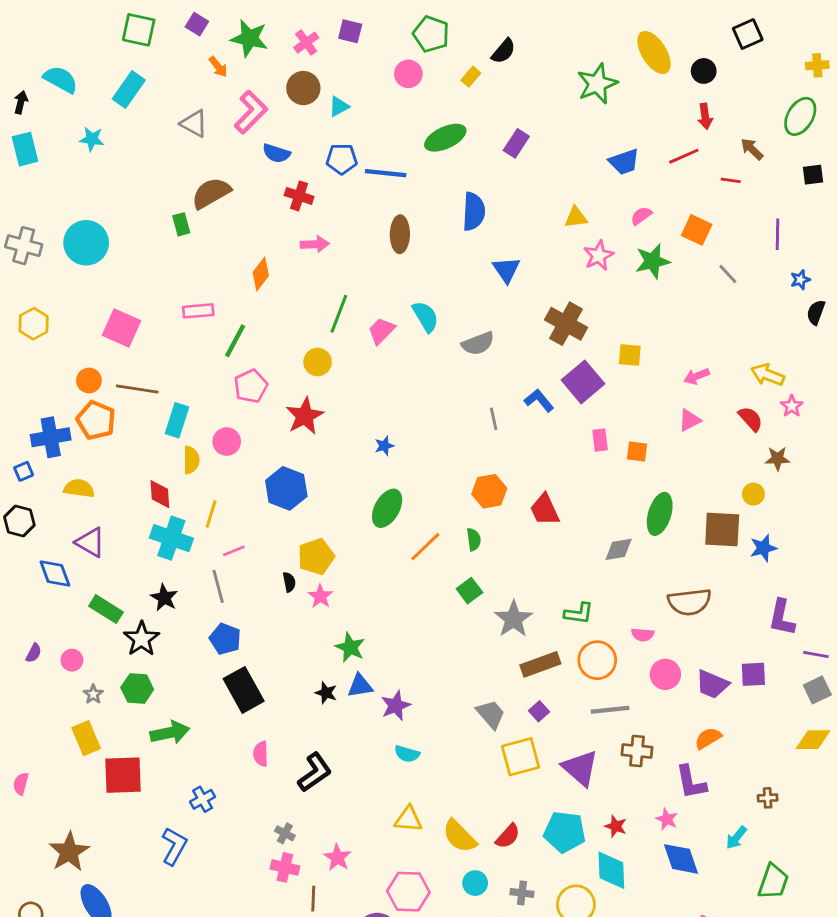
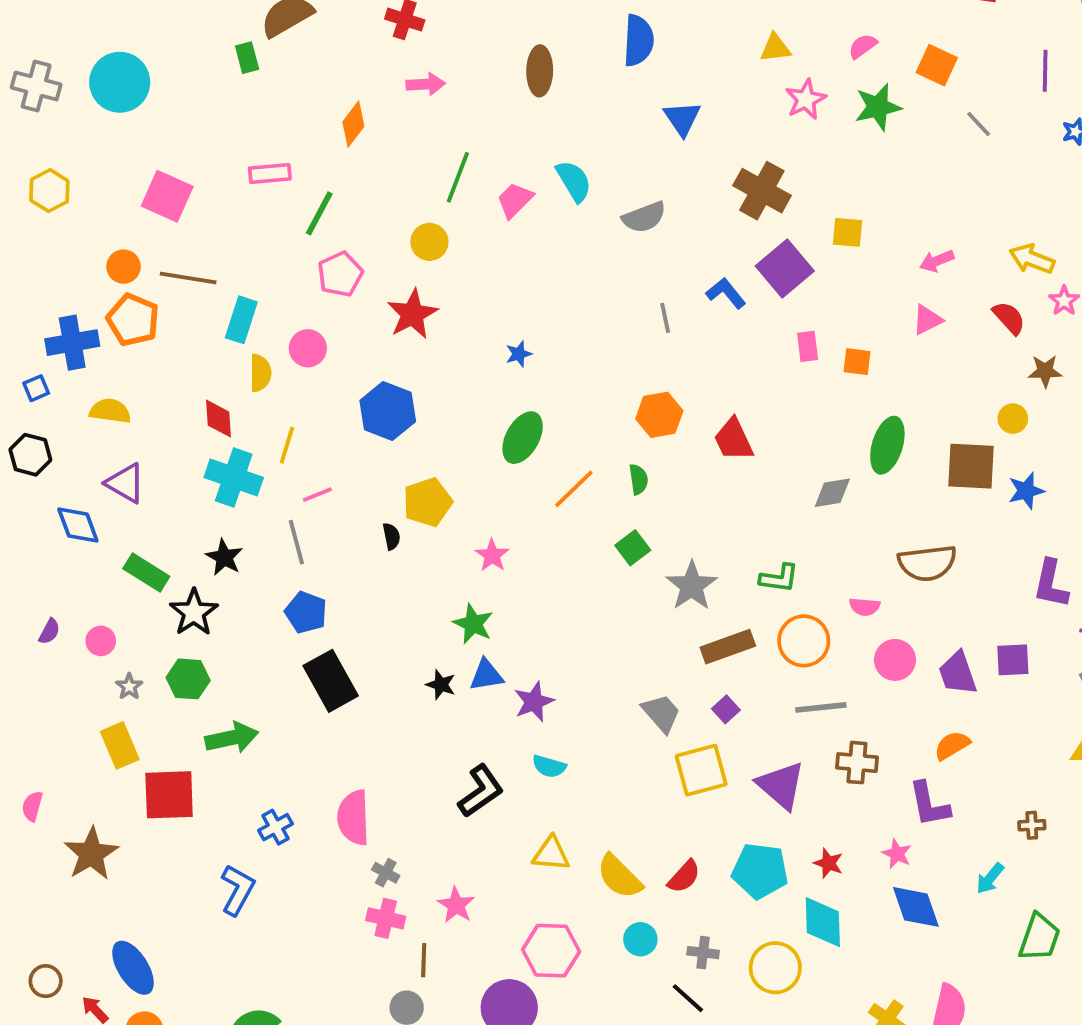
pink star: (320, 596) -> (492, 555), moved
purple trapezoid: (712, 684) -> (958, 673), turned 48
pink semicircle: (261, 754) -> (353, 818), moved, size x1.6
black L-shape: (315, 772) -> (481, 791), moved
brown star: (69, 852) -> (91, 854), moved

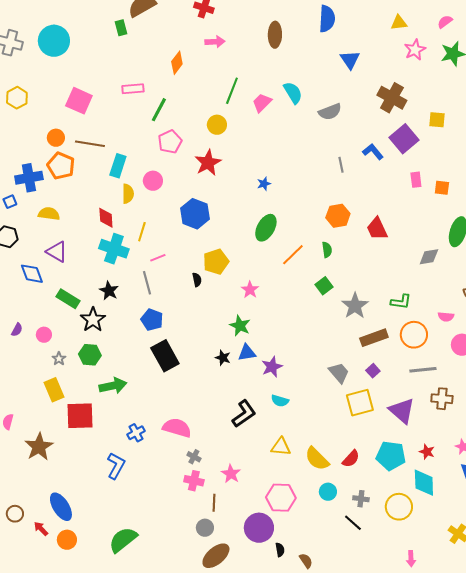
pink semicircle: (353, 818) -> (177, 428), turned 108

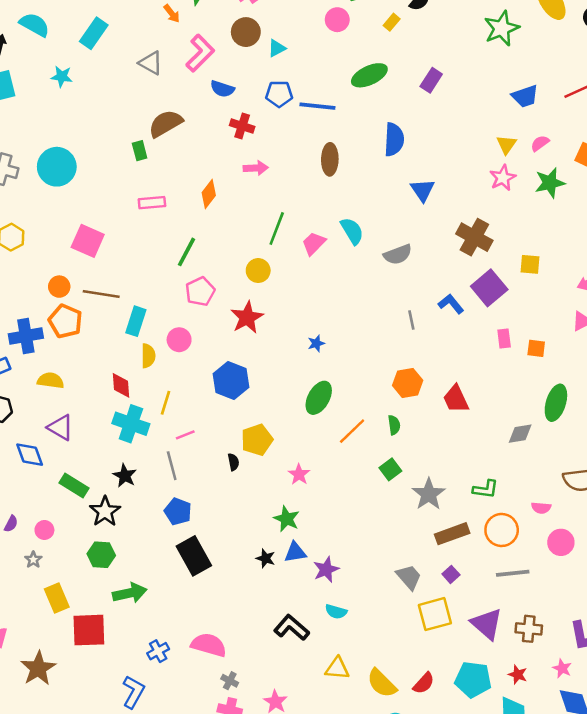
yellow triangle: (399, 23) -> (507, 144), moved, turned -48
pink rectangle: (133, 89) -> (152, 203), moved
gray star: (59, 359) -> (33, 560), moved
brown cross: (442, 399) -> (529, 629), moved
black L-shape: (244, 414) -> (292, 628), turned -104

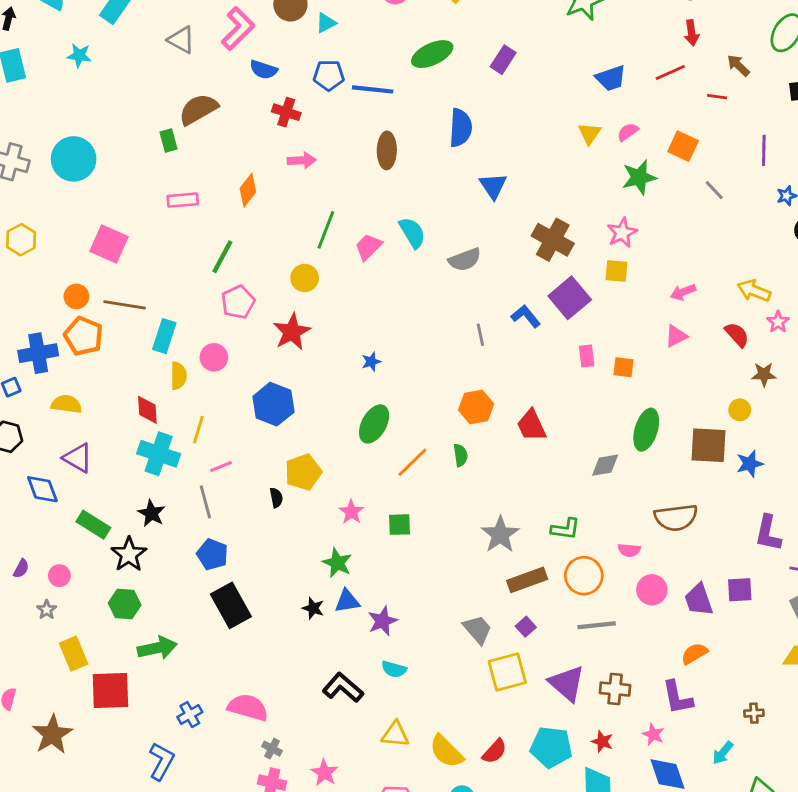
pink star: (503, 178) -> (622, 233), moved
green square: (390, 469) -> (400, 525), moved, turned 35

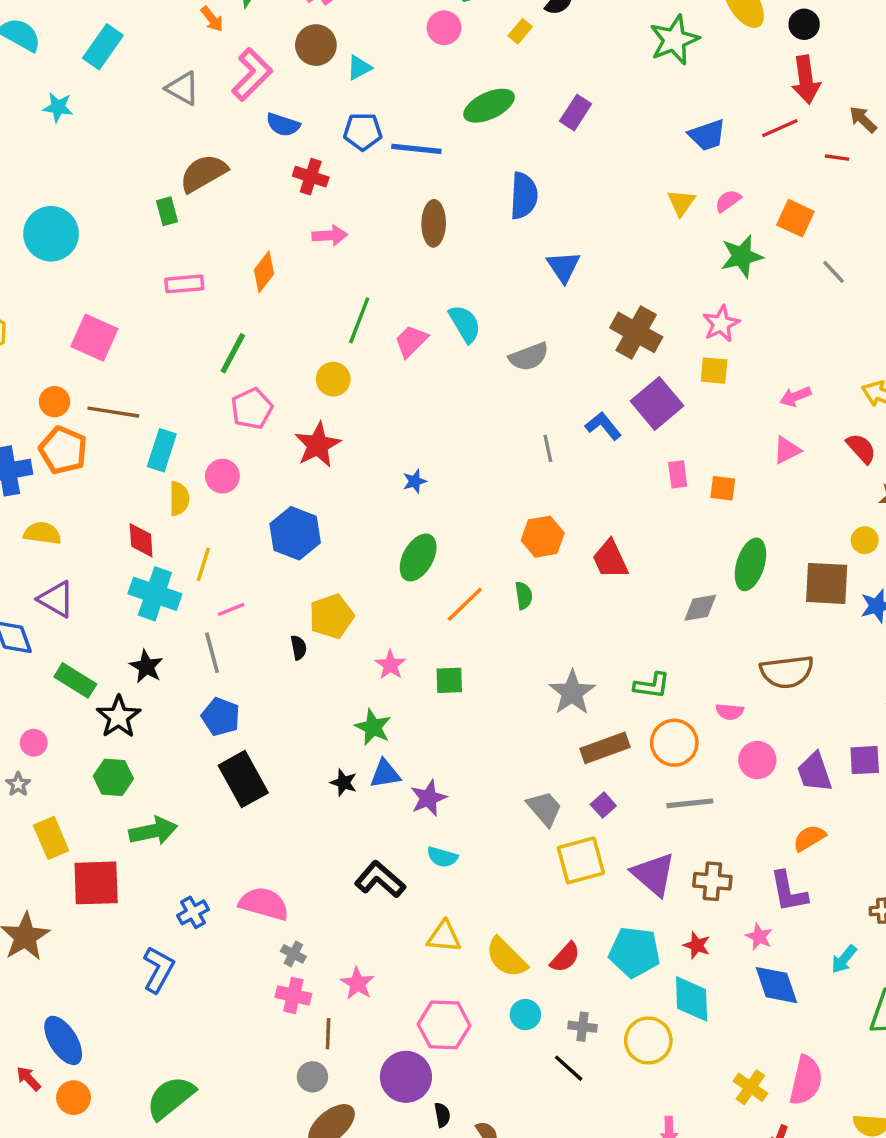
red arrow: (692, 33) -> (806, 80), size x1.5

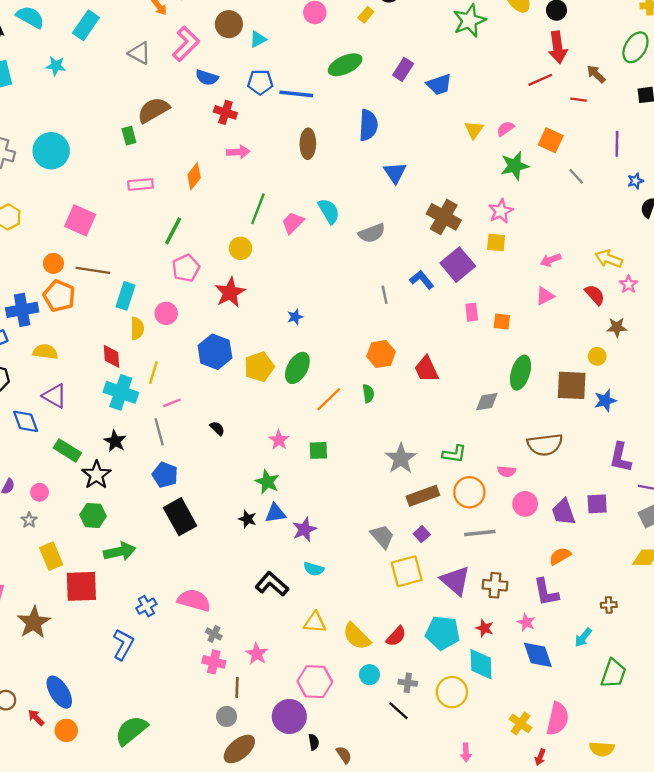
blue trapezoid: (707, 135) -> (439, 85), moved
yellow pentagon: (331, 616) -> (259, 367), moved
black semicircle: (299, 648) -> (217, 428), turned -35

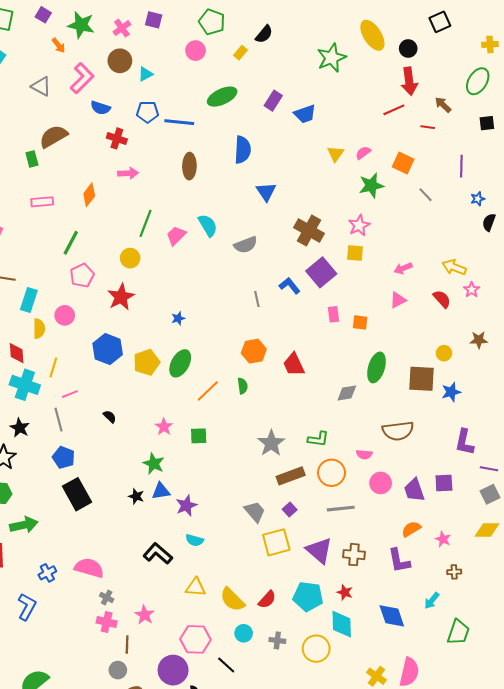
brown star: (617, 327) -> (479, 340), moved
pink star: (526, 622) -> (443, 539), moved
black line: (398, 711) -> (226, 665), moved

